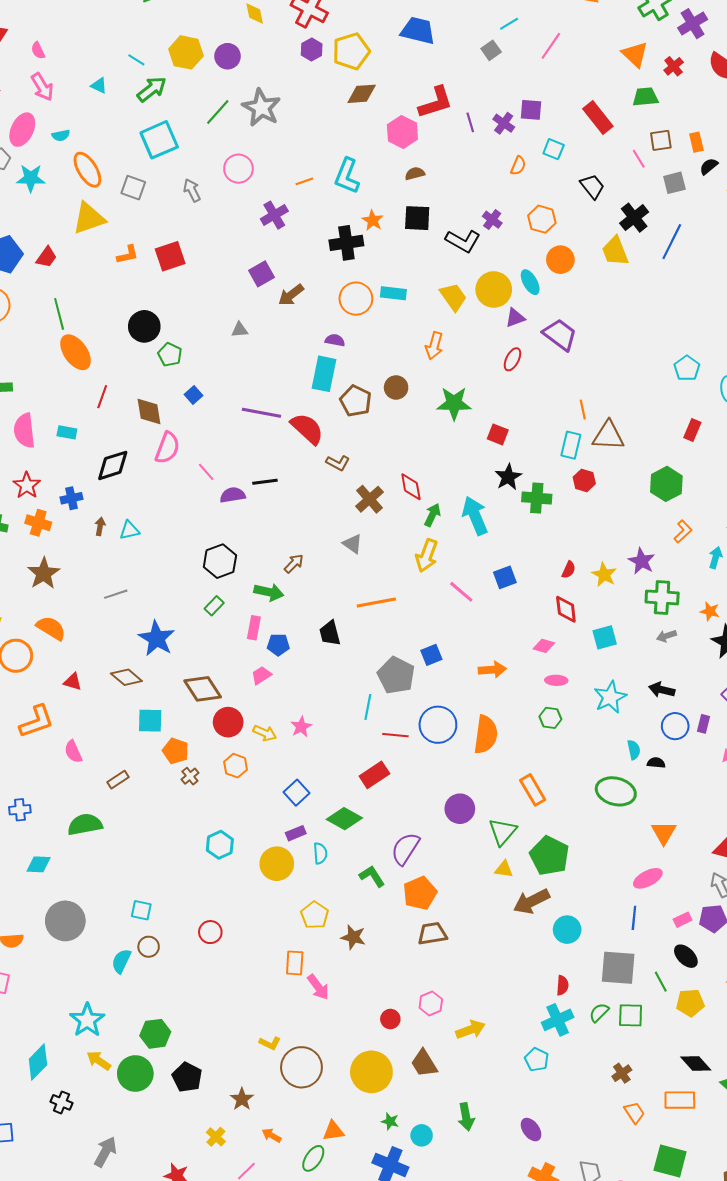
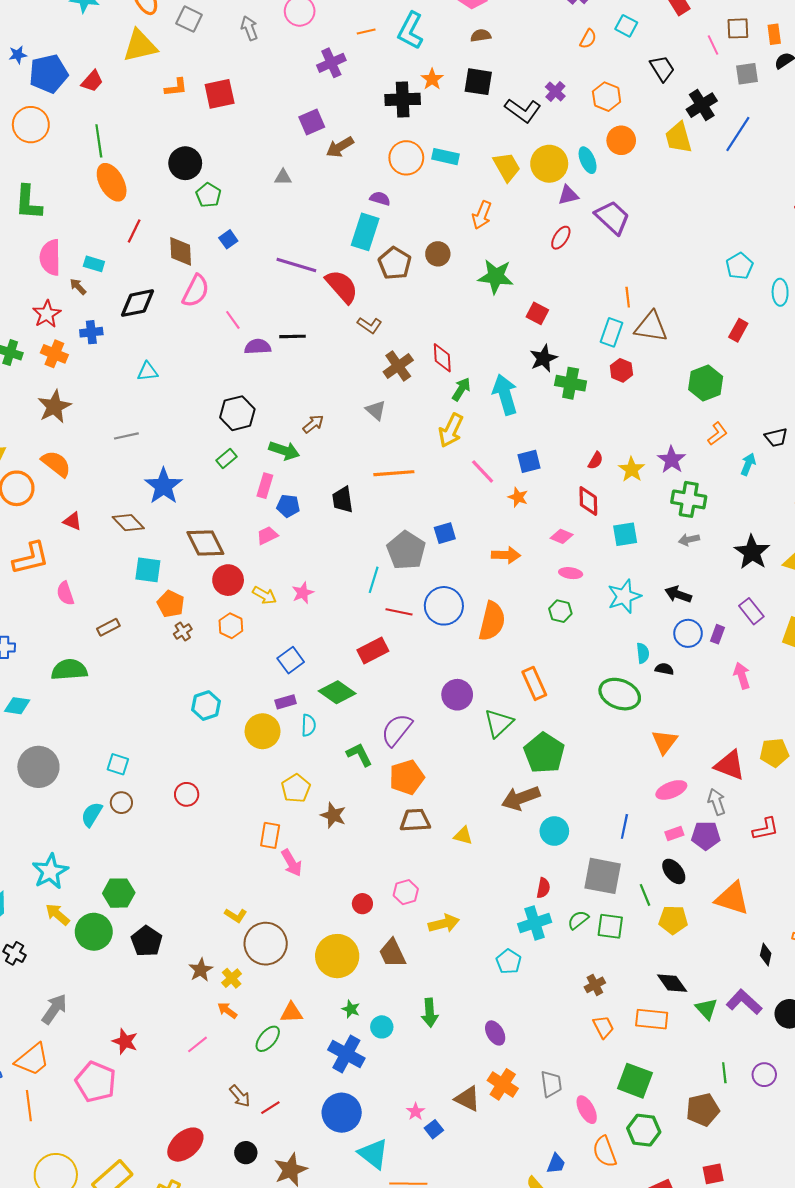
brown arrow: (100, 526) -> (78, 287), moved, turned -60
orange star: (710, 611) -> (518, 497), moved
yellow triangle: (504, 869) -> (463, 836), moved
pink ellipse: (648, 878) -> (671, 790), moved
yellow cross: (216, 1137) -> (232, 978), moved

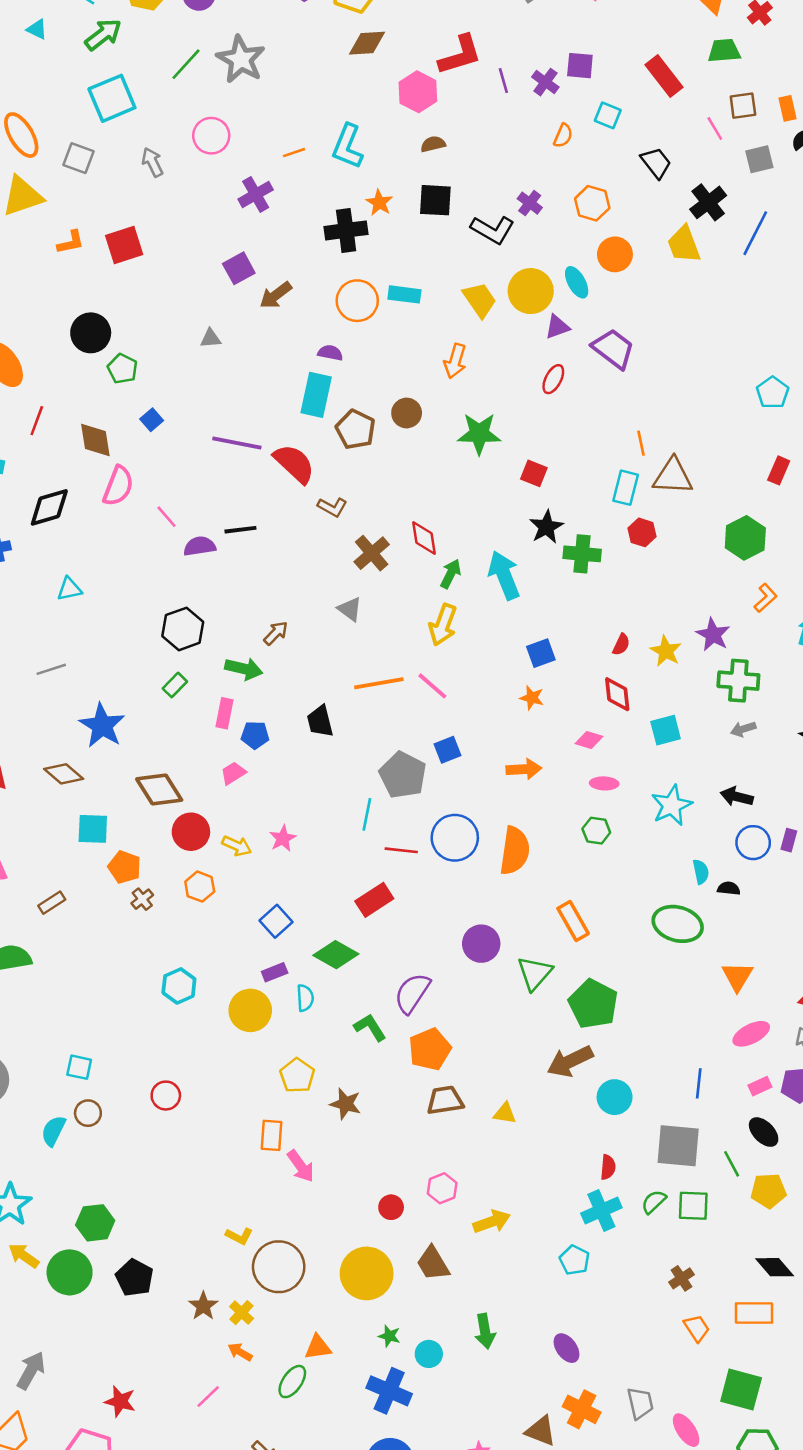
pink line: (483, 471) -> (432, 686), moved

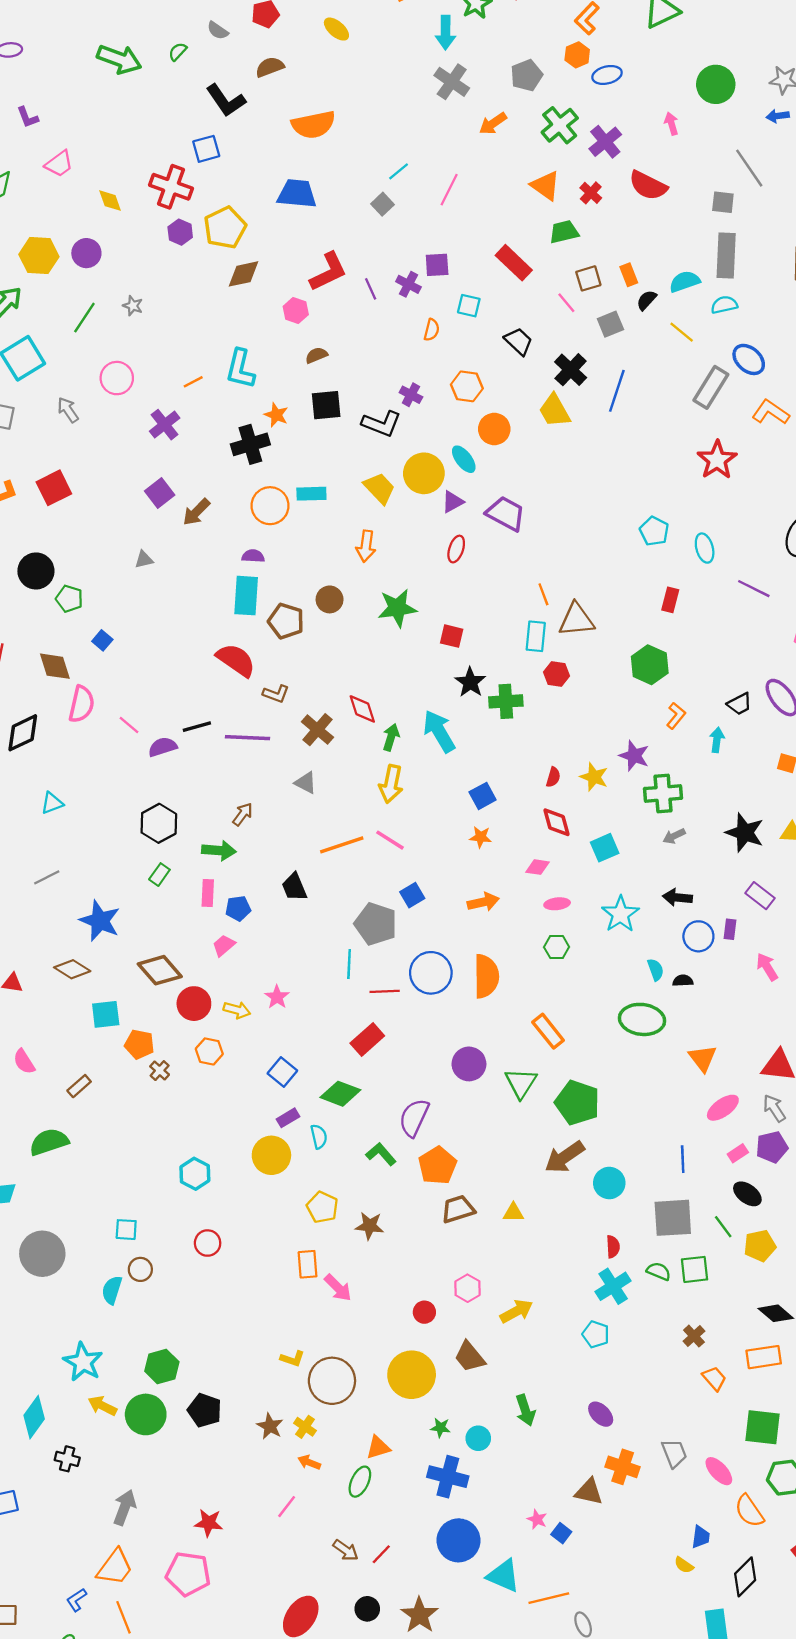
gray star: (241, 59) -> (133, 306), size x0.5
pink hexagon: (418, 92) -> (296, 310), size x0.7
purple line: (237, 443) -> (248, 738), moved
cyan hexagon: (179, 986) -> (195, 1174), moved
green semicircle: (654, 1202) -> (659, 1271), turned 75

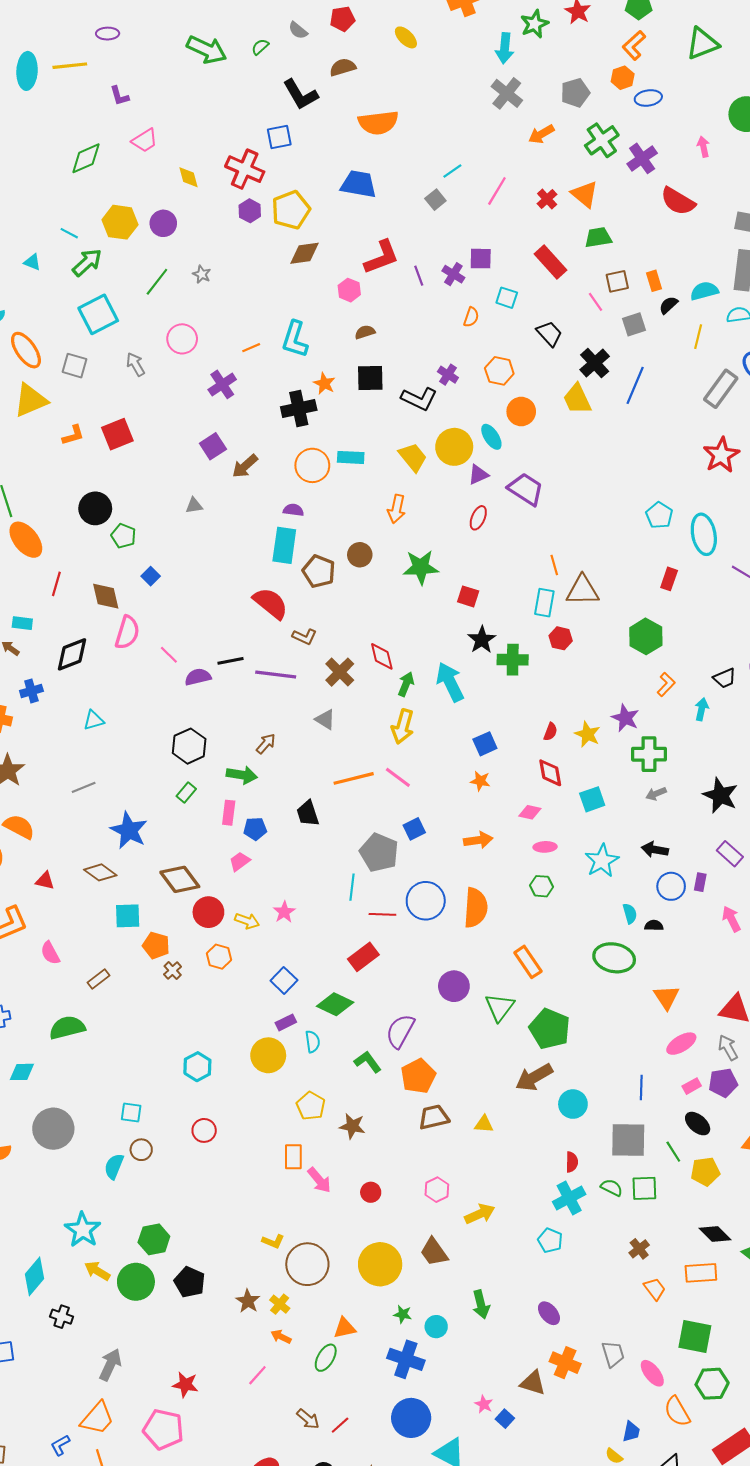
red cross: (591, 193) -> (547, 199), moved
yellow line: (682, 332) -> (698, 337), turned 60
cyan ellipse: (705, 548) -> (704, 534), size x1.5
red circle: (424, 1312) -> (371, 1192), moved

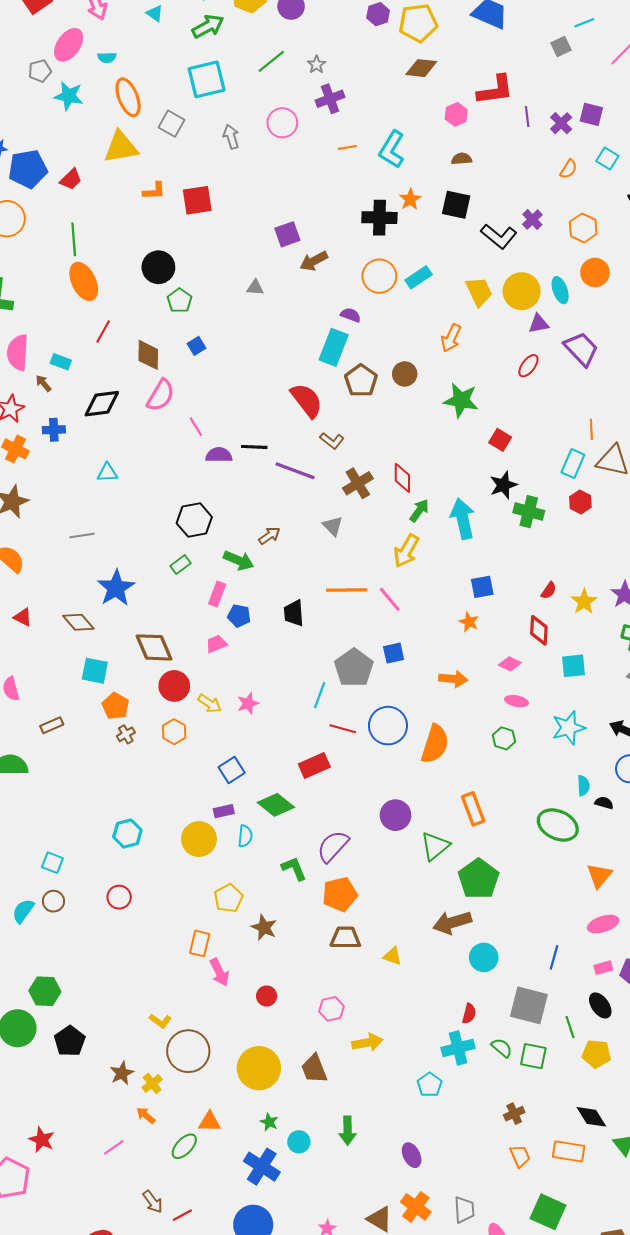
purple cross: (222, 384) -> (330, 99), moved
cyan rectangle: (351, 457) -> (419, 277), turned -50

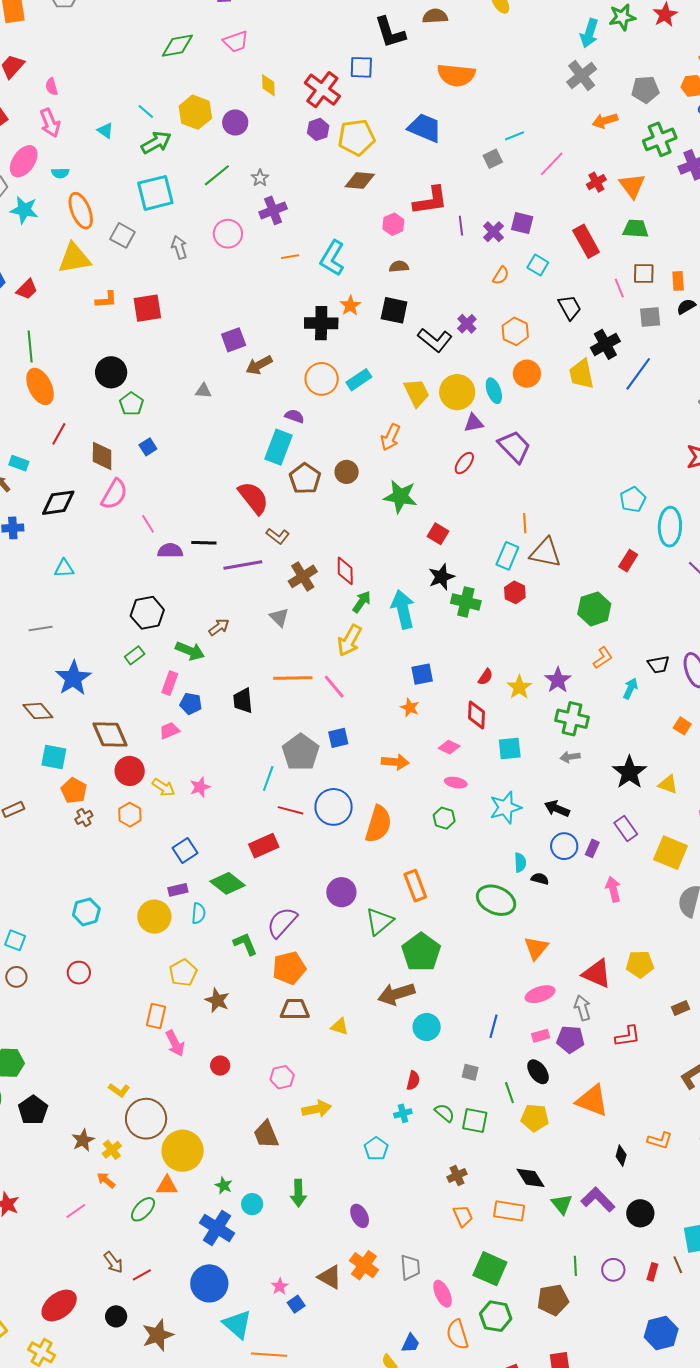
purple line: (295, 471) -> (243, 565), turned -30
gray square: (529, 1005) -> (470, 1072), size x0.5
cyan cross: (458, 1048) -> (403, 1113), size x0.6
yellow circle: (259, 1068) -> (183, 1151), moved

